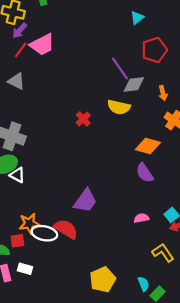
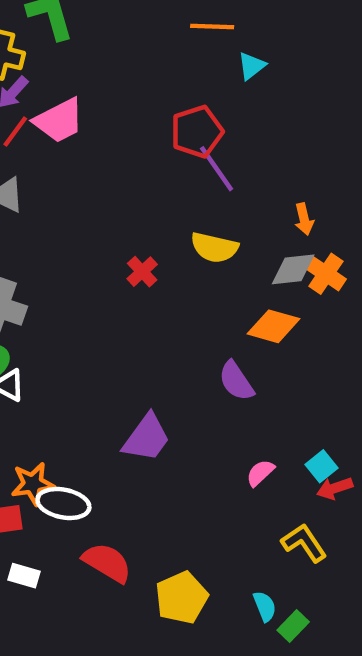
red pentagon: (154, 50) -> (197, 132), moved
gray diamond: (134, 84) -> (293, 269), moved
purple semicircle: (145, 173) -> (236, 381), moved
pink semicircle: (141, 218) -> (260, 473), turned -32
red semicircle: (66, 229) -> (107, 563), moved

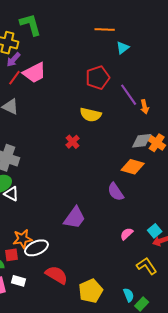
purple line: (217, 169) -> (129, 95), moved
orange arrow: (304, 219) -> (145, 107), moved
yellow semicircle: (214, 248) -> (91, 115), moved
white ellipse: (63, 503) -> (36, 248), turned -35

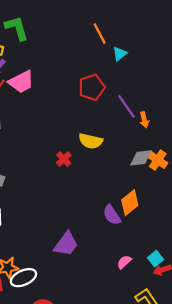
orange line: (105, 30) -> (100, 34), turned 60
yellow semicircle: (91, 115) -> (91, 141), moved
orange diamond: (133, 167) -> (130, 203), moved, turned -55

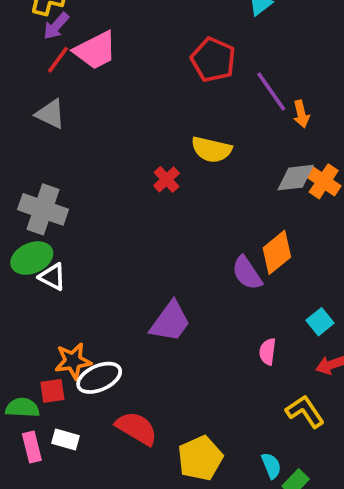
red pentagon: (92, 87) -> (213, 60), turned -30
cyan square: (156, 259) -> (320, 322), moved
pink semicircle: (124, 262) -> (268, 352), turned -40

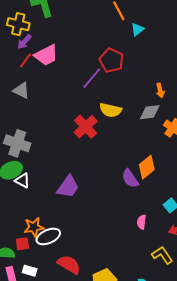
purple line: (271, 92) -> (92, 78), moved, turned 75
gray diamond: (296, 178) -> (150, 112), moved
red cross: (167, 179) -> (86, 127), size x1.6
purple trapezoid: (170, 322) -> (68, 187), moved

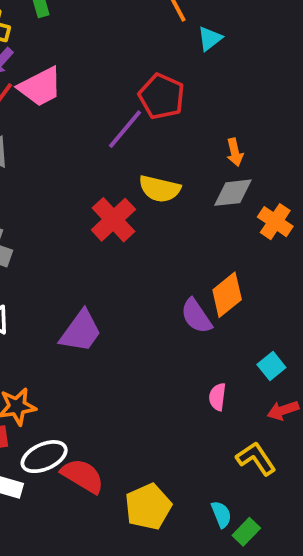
orange arrow: (160, 90) -> (235, 152), moved
white ellipse: (48, 236) -> (44, 457), moved

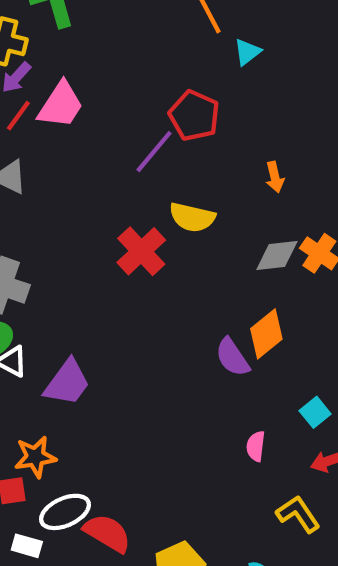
pink trapezoid: (40, 87) -> (61, 105), turned -30
gray diamond: (233, 193) -> (277, 255), moved
purple trapezoid: (81, 331) -> (67, 383), moved

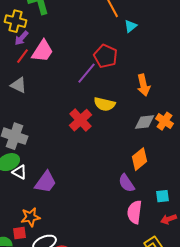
orange arrow: (275, 177) -> (144, 85), size x1.5
purple semicircle: (232, 357) -> (127, 183), moved
cyan square: (315, 412) -> (163, 196), turned 32
pink semicircle: (256, 446) -> (135, 212), size x1.6

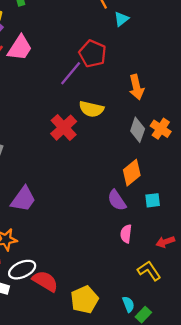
gray diamond: (145, 122) -> (138, 130), turned -65
cyan square: (163, 196) -> (153, 200), moved
pink semicircle: (135, 212) -> (126, 234), size x0.7

